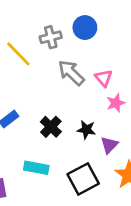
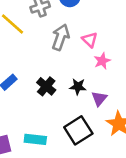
gray arrow: (71, 73) -> (61, 37), turned 70
cyan rectangle: (36, 168) -> (35, 139), moved

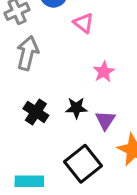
gray arrow: (61, 37) -> (27, 53), moved
pink triangle: (90, 40) -> (83, 23), moved

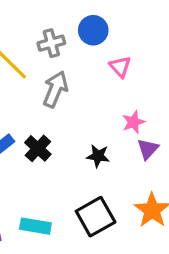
black cross: (36, 112) -> (38, 148), moved
purple triangle: (105, 120) -> (148, 149), moved

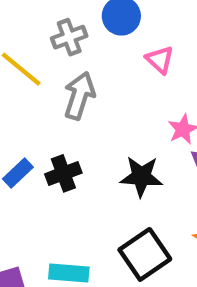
black cross: (38, 148) -> (63, 173), turned 32
black star: (98, 156) -> (141, 176), size x1.4

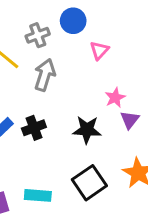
pink triangle: (160, 60) -> (99, 50), turned 30

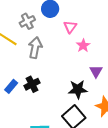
pink star: (115, 98) -> (83, 46), moved
black star: (87, 130) -> (78, 89), moved

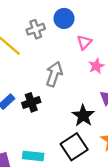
gray arrow: (35, 48) -> (54, 74), moved
black star: (78, 89) -> (83, 116), turned 30

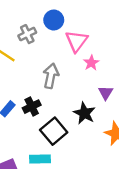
pink triangle: (84, 42) -> (77, 41), size x1.5
black square: (74, 147) -> (54, 131), moved

